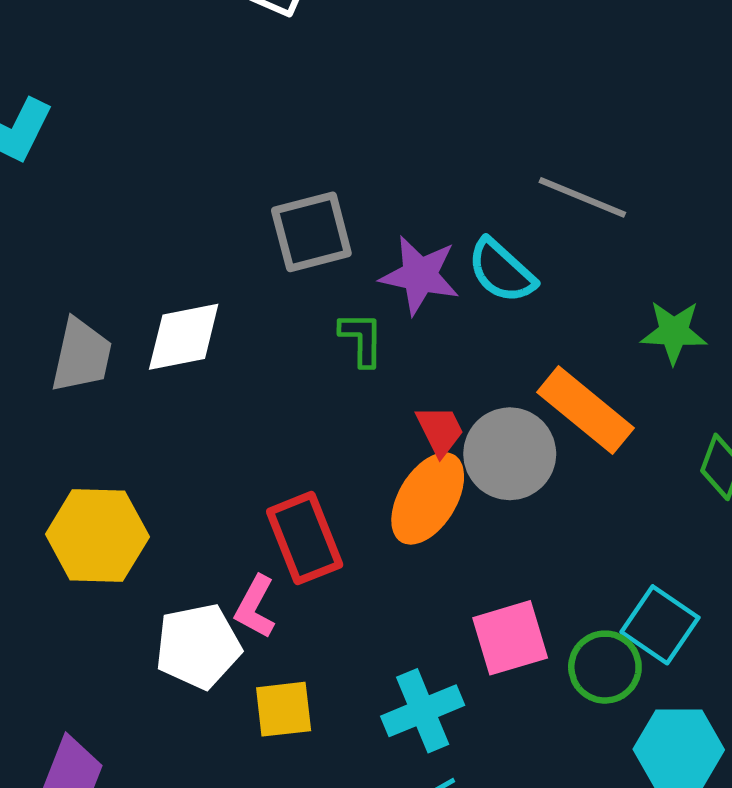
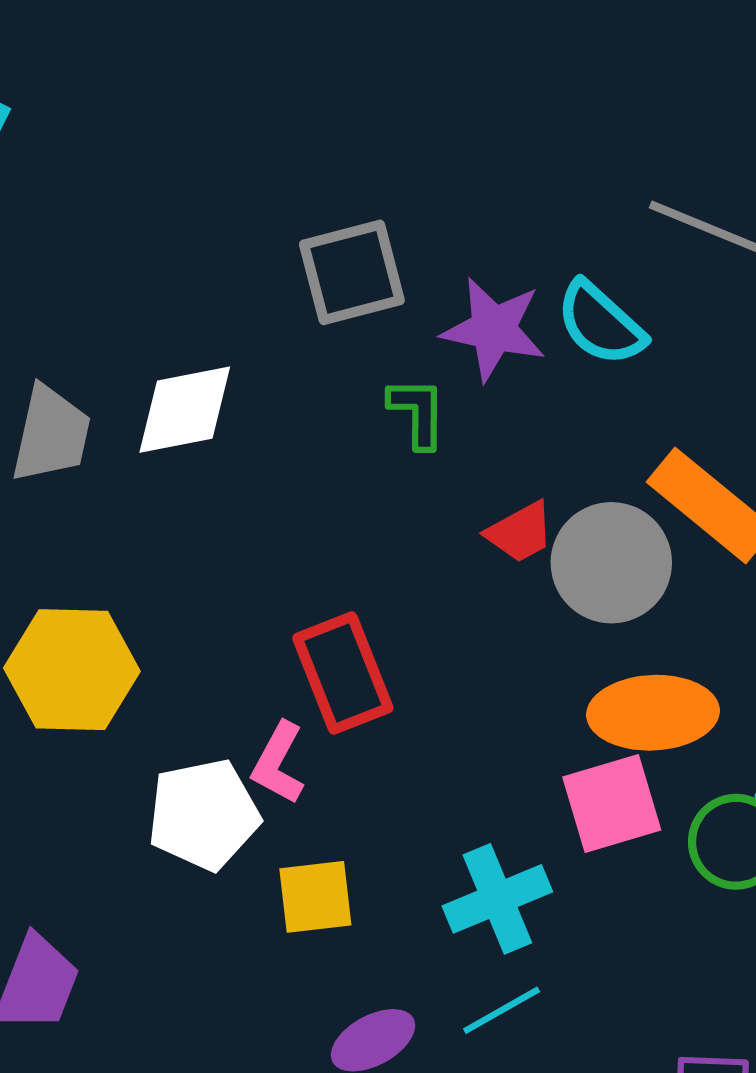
red trapezoid: (440, 430) -> (520, 532), turned 88
orange ellipse: (428, 498) -> (653, 713), moved, turned 56

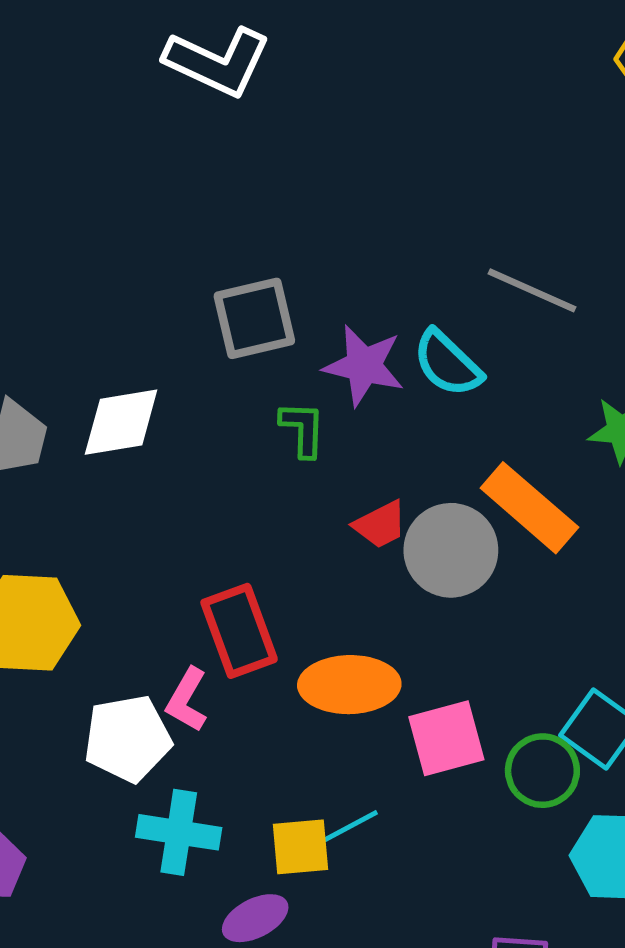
orange ellipse: (653, 713) -> (349, 685), moved
yellow square: (315, 897) -> (300, 847), moved
cyan cross: (497, 899) -> (179, 832), moved, turned 30
cyan line: (502, 1010) -> (347, 828), moved

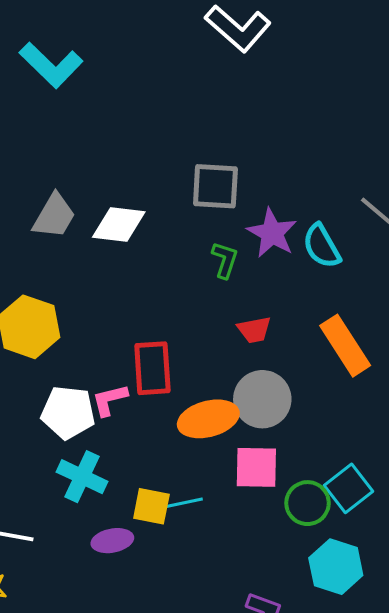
gray circle: (451, 550) -> (262, 399), moved
orange ellipse: (349, 685) -> (208, 419), turned -30
pink L-shape: (187, 700) -> (110, 400), turned 30

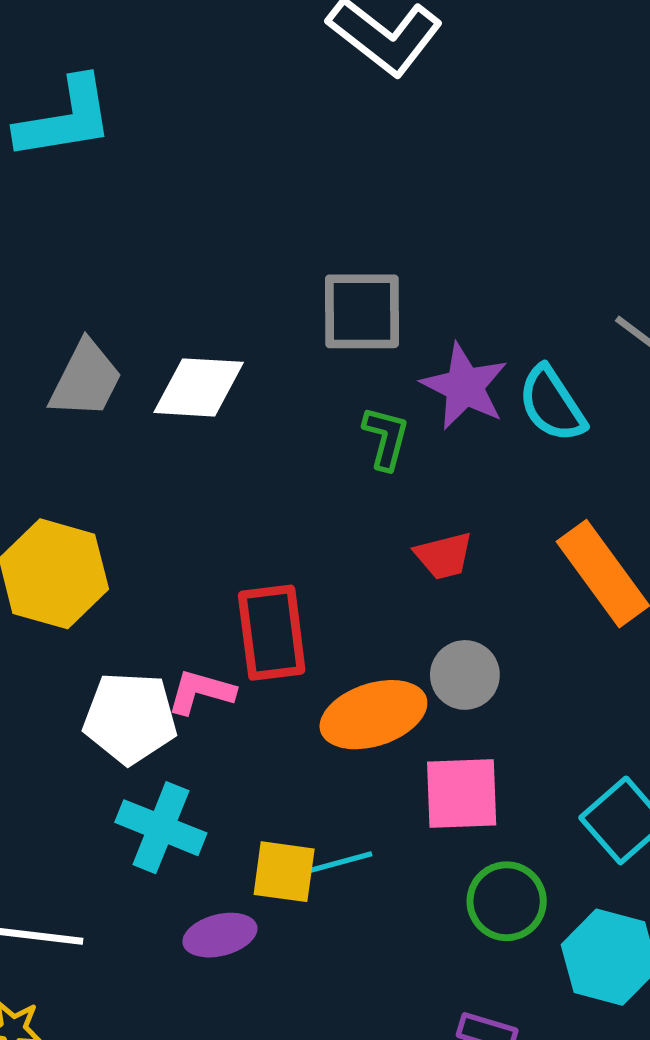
cyan L-shape: (51, 65) -> (65, 119), turned -50
gray circle: (262, 399) -> (465, 675), size x0.7
pink L-shape: (110, 400) -> (201, 692), turned 33
green circle: (307, 503) -> (507, 901), moved

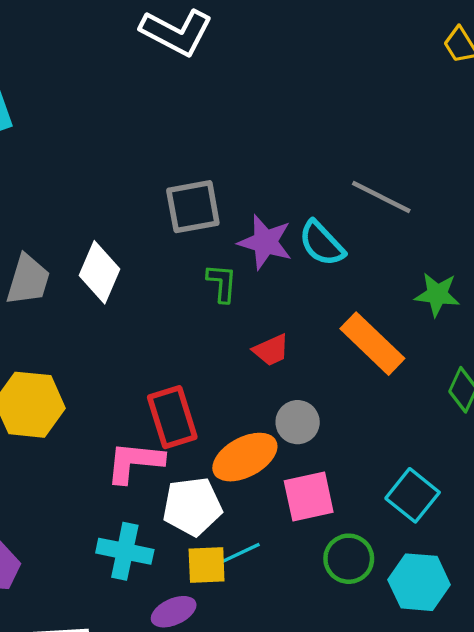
white diamond: (199, 387) -> (99, 272), turned -60
pink L-shape: (201, 692) -> (135, 462), size x1.4
white pentagon: (130, 718) -> (192, 506), moved

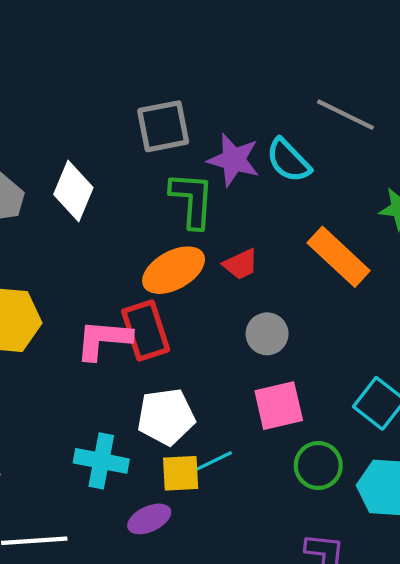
green L-shape: (222, 283) -> (192, 200), size x1.5
orange ellipse: (245, 457) -> (174, 270), moved
pink L-shape: (135, 462) -> (104, 340), moved

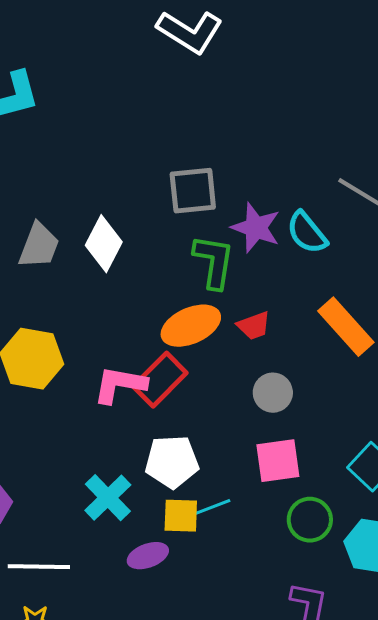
red rectangle: (146, 330) -> (160, 380), turned 58
cyan cross: (101, 461) -> (108, 498), turned 30

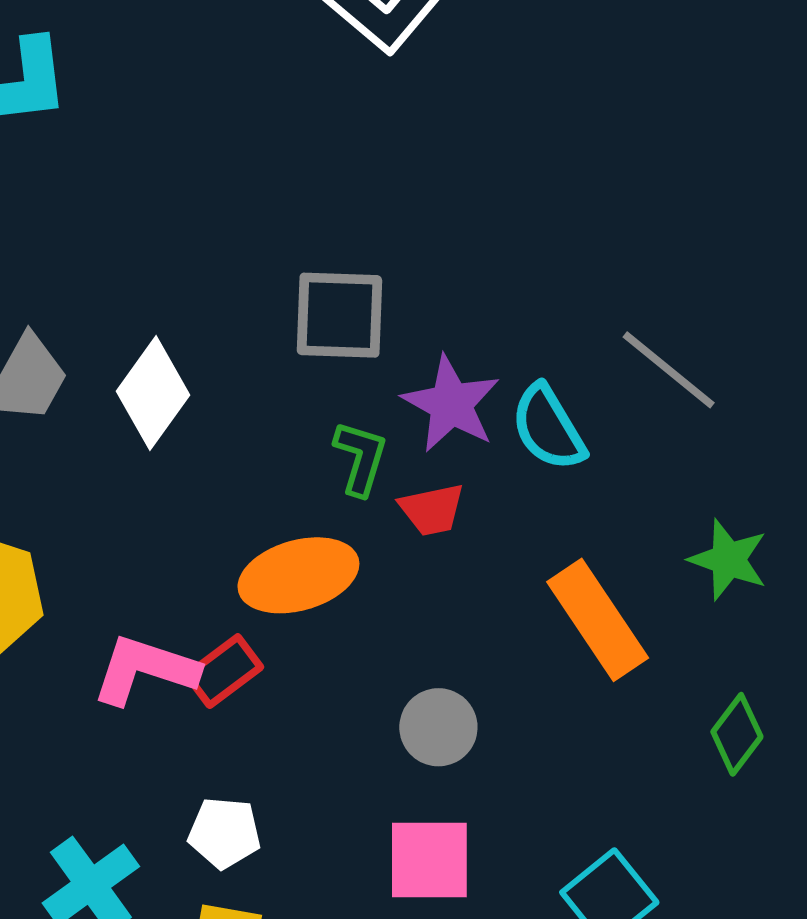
green L-shape: (214, 262) -> (360, 458), size x0.7
red trapezoid: (254, 326) -> (432, 510), moved
red rectangle: (160, 380) -> (224, 671), size x0.7
white pentagon: (172, 462) -> (224, 833), size x0.7

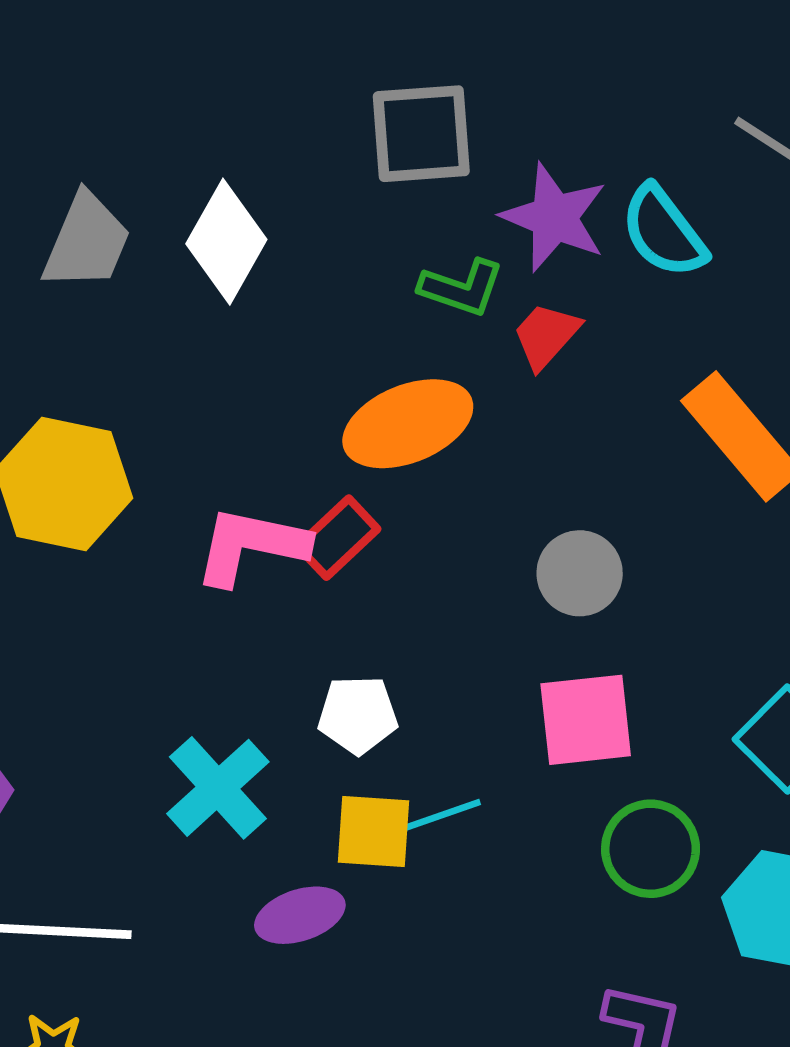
green L-shape: (360, 458) -> (462, 288), turned 98
red trapezoid: (432, 510) -> (546, 336), turned 150

